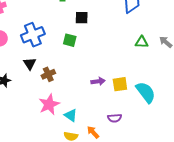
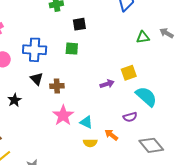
blue cross: (33, 35) -> (35, 50), turned 35
brown cross: (48, 74) -> (57, 86), turned 32
yellow square: (120, 84) -> (129, 73), moved
cyan semicircle: (146, 92) -> (146, 96), moved

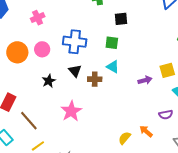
black star: (14, 100) -> (49, 81), moved
pink star: (63, 115) -> (71, 111), moved
cyan triangle: (86, 122) -> (113, 67), moved
yellow semicircle: (90, 143) -> (125, 138), turned 128

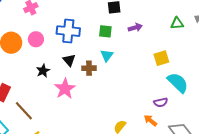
cyan triangle: (113, 67) -> (107, 55), turned 40
purple arrow: (145, 80) -> (135, 28), moved
pink star: (71, 111) -> (65, 89), moved
orange arrow: (146, 131) -> (150, 120), moved

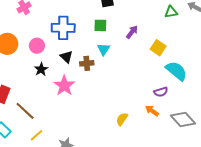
purple arrow: (135, 28) -> (132, 32), moved, turned -32
pink circle: (36, 39) -> (37, 46), moved
yellow square: (161, 58) -> (158, 48), turned -35

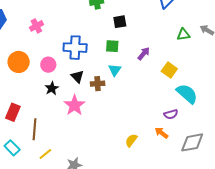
brown line: (25, 111) -> (35, 129), turned 50
gray diamond: (183, 119) -> (192, 142), turned -60

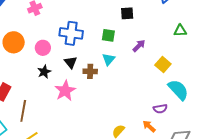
black square: (120, 22) -> (127, 13), moved

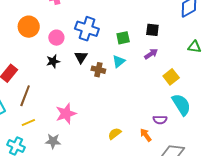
black square: (127, 13) -> (152, 30), moved
green square: (108, 35) -> (123, 38), turned -32
pink star: (65, 91) -> (66, 114), moved

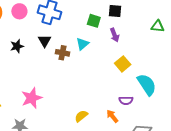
pink circle: (56, 38) -> (19, 11), moved
green square: (123, 38) -> (94, 21), moved, turned 32
purple arrow: (151, 54) -> (115, 35), turned 104
yellow square: (171, 77) -> (123, 64), moved

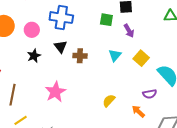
pink circle: (19, 11) -> (32, 30), moved
cyan triangle: (82, 44) -> (115, 55), moved
pink star: (32, 98) -> (55, 92), moved
yellow semicircle: (81, 116) -> (109, 101), moved

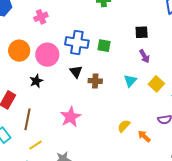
green square: (106, 20) -> (104, 46), moved
pink circle: (32, 30) -> (47, 55), size x1.5
black star: (34, 56) -> (36, 81), moved
orange arrow: (138, 111) -> (144, 136), moved

